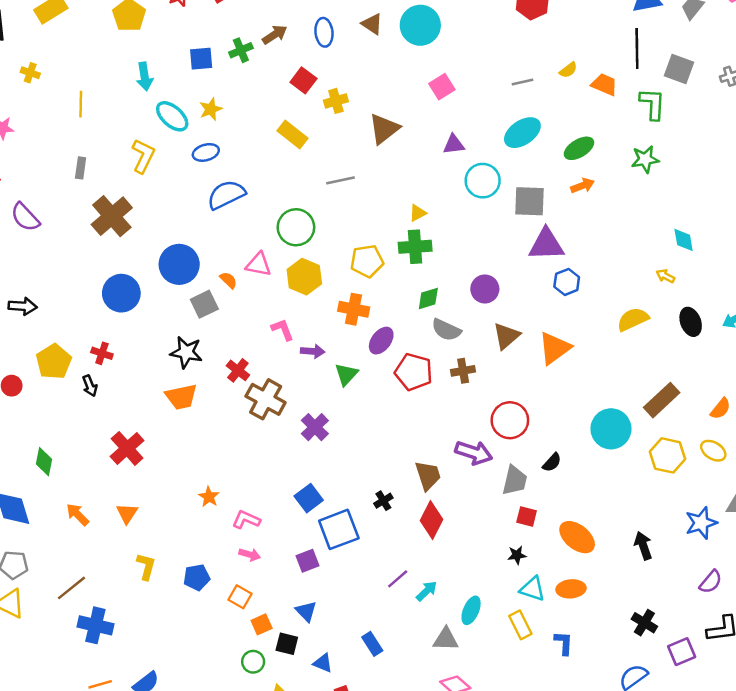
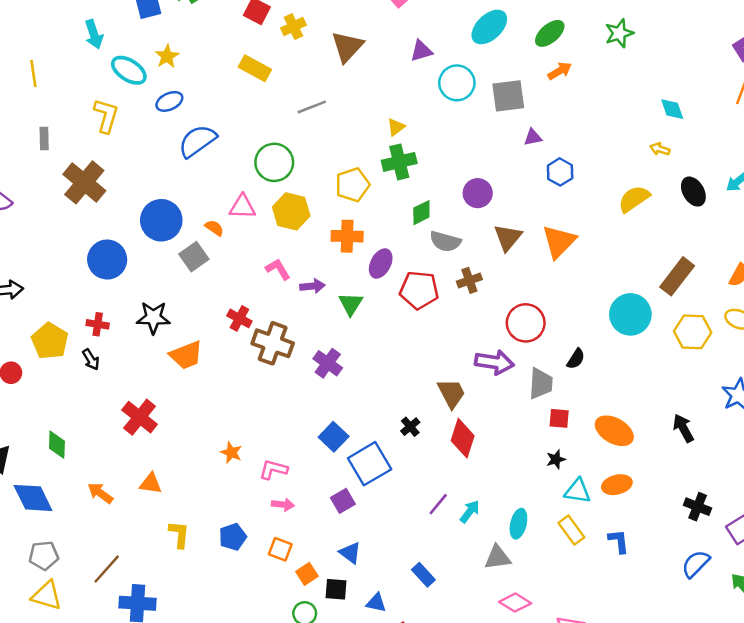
purple triangle: (546, 245) -> (533, 137), size x0.5
black star: (186, 352) -> (153, 318), moved
orange triangle: (127, 513) -> (151, 484), turned -45

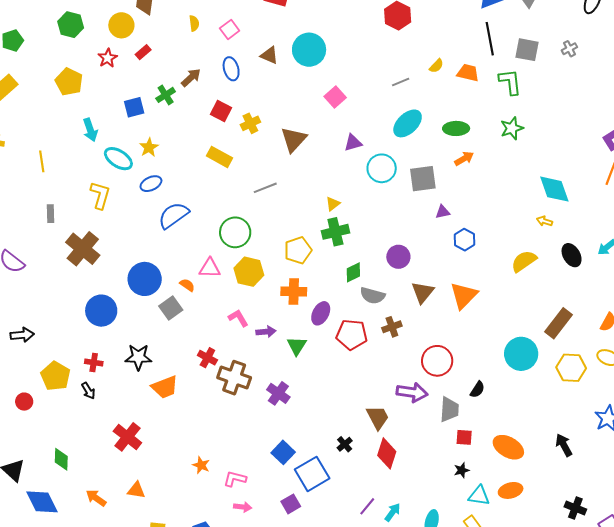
green ellipse: (550, 33) -> (456, 128), turned 40
cyan diamond: (672, 109) -> (554, 189), size x1.6

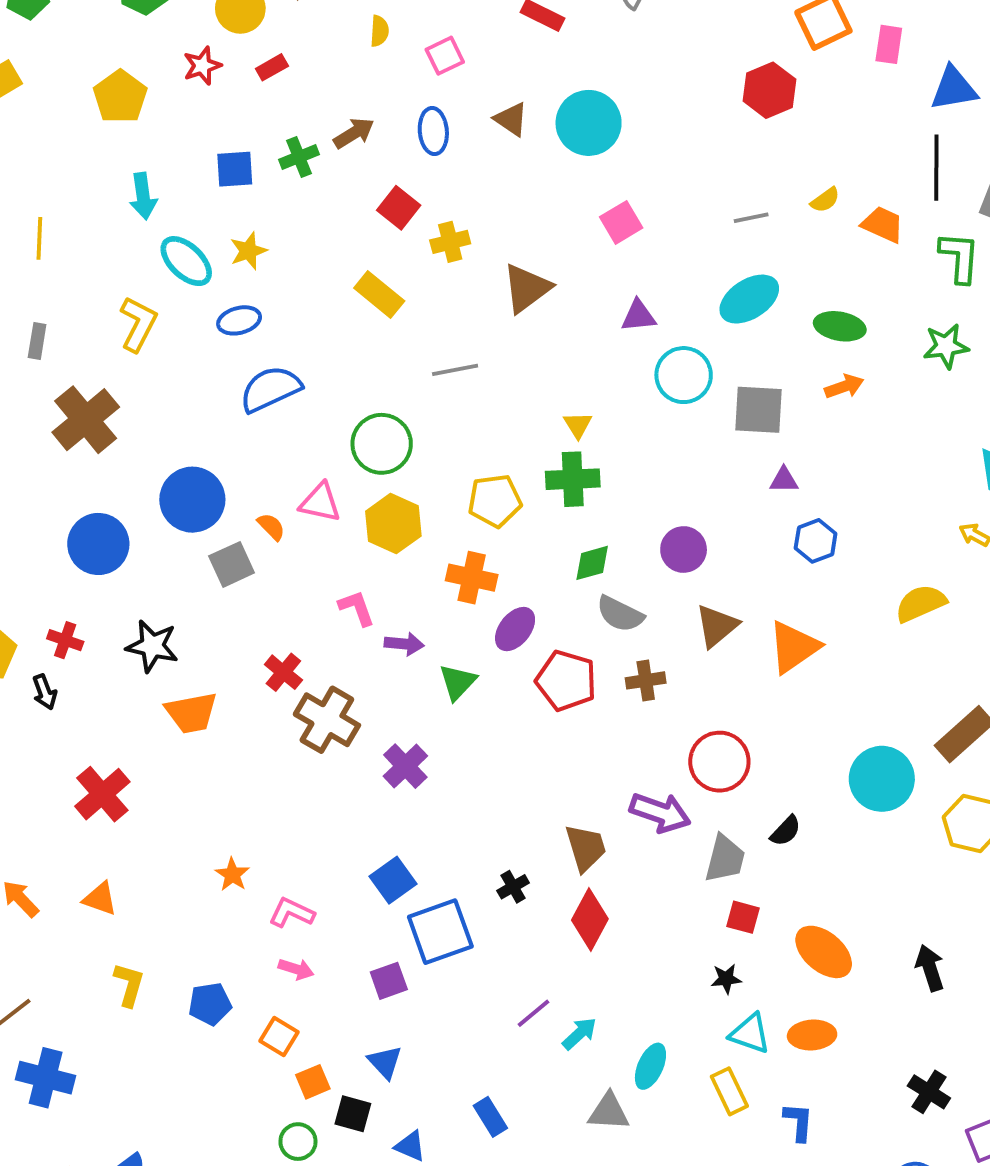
yellow triangle: (333, 204) -> (578, 425), turned -35

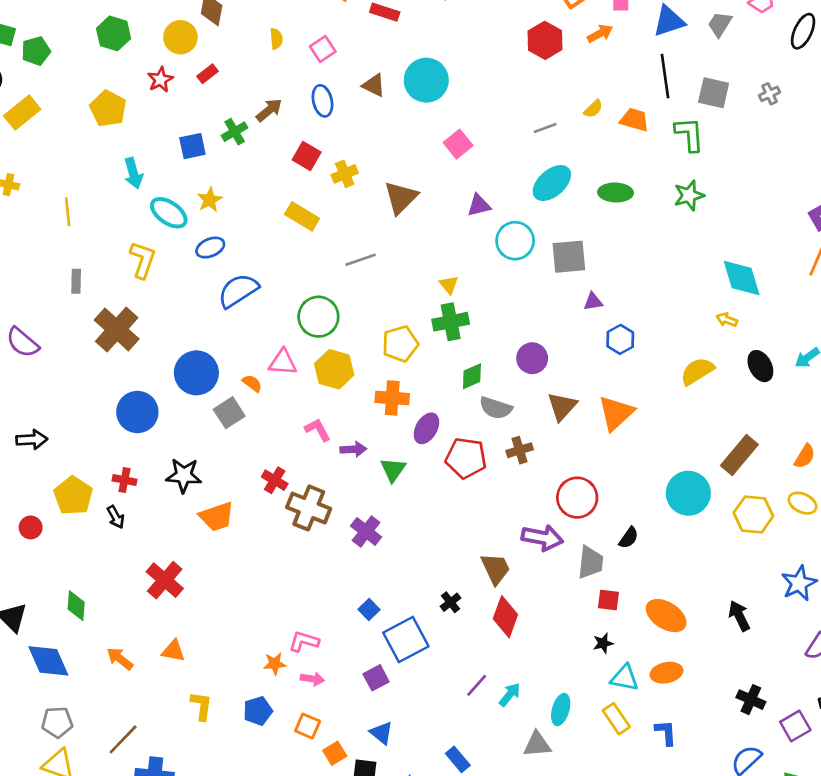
orange arrow: (844, 386) -> (600, 34), moved
orange star: (232, 875) -> (275, 664), moved, turned -30
blue square: (393, 880) -> (369, 610), size x0.7

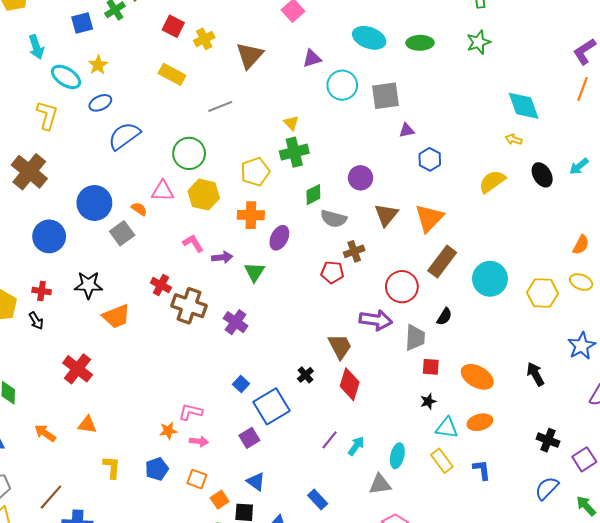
cyan ellipse: (552, 183) -> (369, 38), turned 64
brown rectangle: (739, 455) -> (442, 262), moved
red pentagon: (466, 458) -> (332, 272), moved, size x0.7

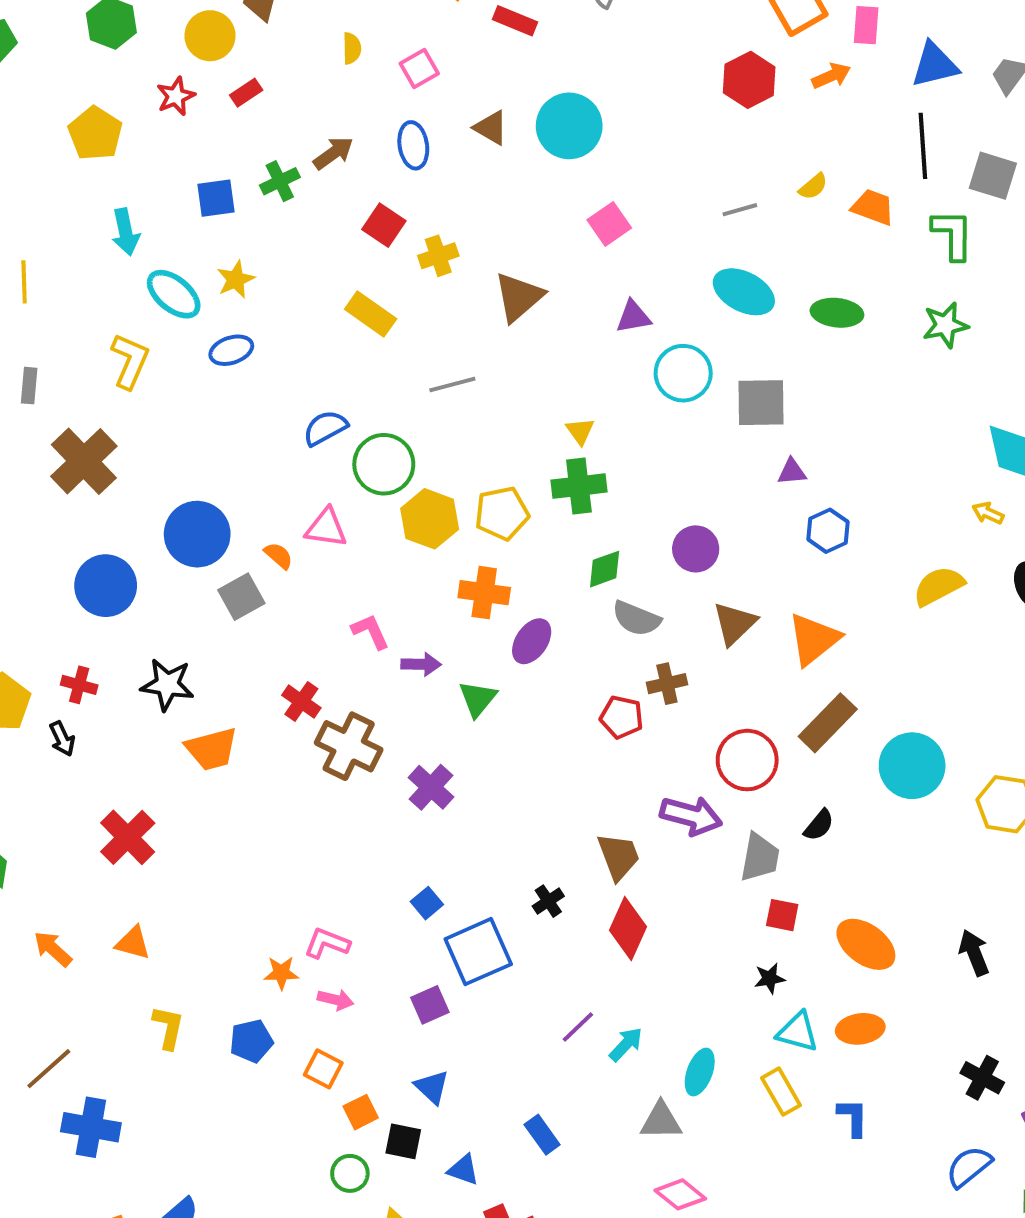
blue semicircle: (124, 136) -> (325, 428), moved, size x0.7
yellow hexagon: (204, 195) -> (430, 519), moved

